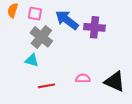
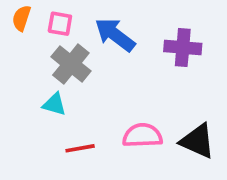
purple cross: (94, 27) -> (183, 47), moved
pink semicircle: (83, 78) -> (142, 135), size x1.5

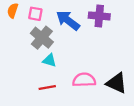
purple cross: (183, 47) -> (99, 16), moved
cyan triangle: (54, 104) -> (49, 60), moved

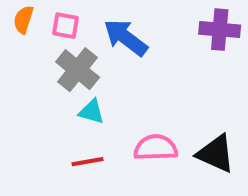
purple cross: (99, 16) -> (220, 30), moved

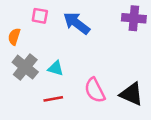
orange semicircle: (23, 20) -> (14, 37), moved
gray cross: (78, 70) -> (25, 67), moved
pink semicircle: (156, 148) -> (95, 90), turned -115

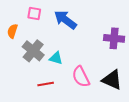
purple cross: (134, 18) -> (114, 38), moved
gray cross: (25, 67) -> (33, 51), moved
cyan triangle: (56, 68) -> (56, 58), moved

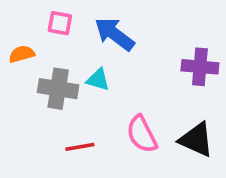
orange semicircle: (12, 31) -> (22, 54), turned 56
gray cross: (33, 51) -> (58, 89), turned -30
cyan triangle: (56, 58) -> (98, 80), moved

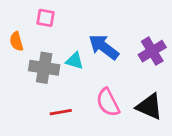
blue arrow: (114, 34) -> (104, 47), moved
orange semicircle: (22, 54) -> (16, 41), turned -90
purple cross: (200, 67) -> (152, 51), turned -36

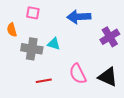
blue arrow: (104, 47) -> (79, 17), moved, turned -40

